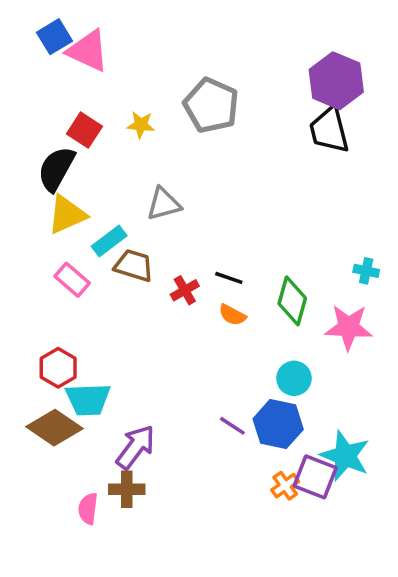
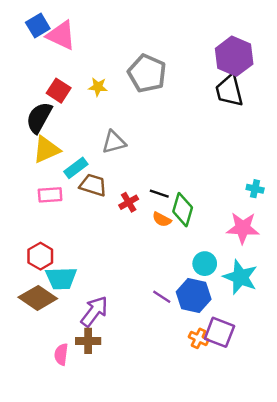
pink rectangle: (72, 280) -> (50, 195), turned -45
green diamond: (292, 301) -> (183, 210), moved
cyan star: (345, 456) -> (240, 277), moved
orange cross: (285, 486) -> (199, 338), turned -30

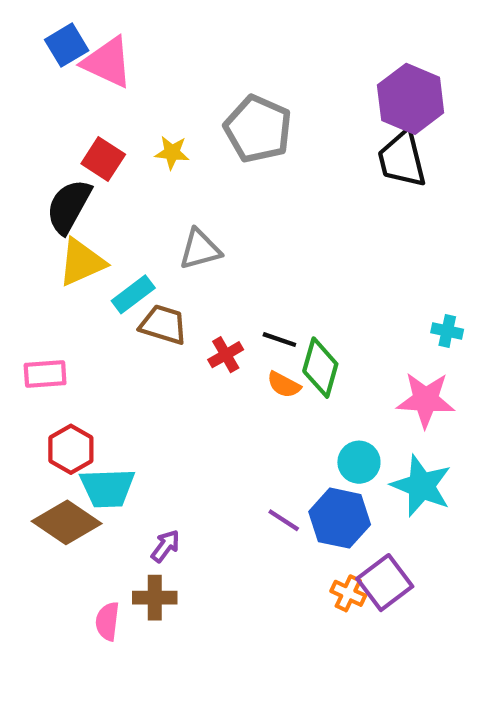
pink rectangle: (50, 195) -> (45, 374), moved
purple arrow: (94, 311) -> (165, 546), size x0.6
purple square: (219, 332) -> (385, 583), turned 32

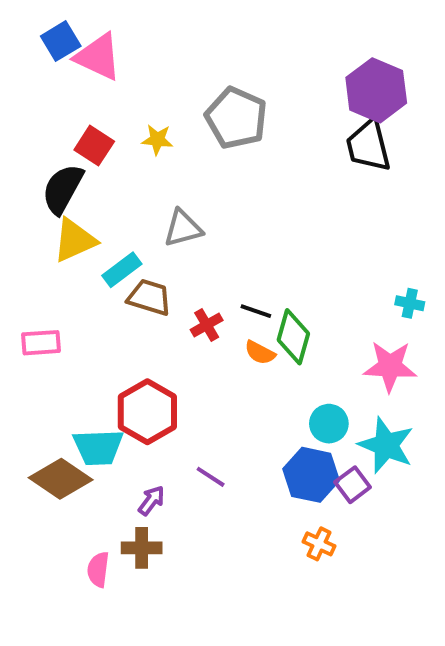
red hexagon: (71, 449) -> (147, 412), moved, size x1.4
purple line: (284, 520) -> (211, 477), moved
purple square: (385, 583) -> (353, 485), moved, size x0.7

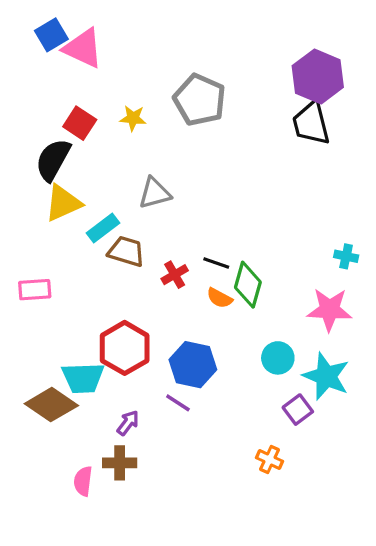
blue hexagon: (311, 475) -> (193, 365), moved

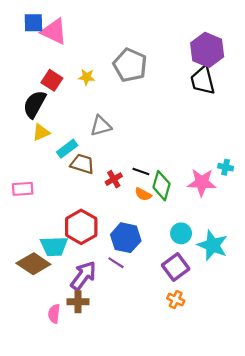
blue square: (51, 35) -> (33, 23), turned 30
yellow triangle: (63, 203) -> (41, 132), size x0.7
pink star: (329, 310) -> (202, 182), moved
purple square: (298, 410) -> (176, 267), moved, size x1.4
purple arrow: (128, 423) -> (83, 276), size x1.8

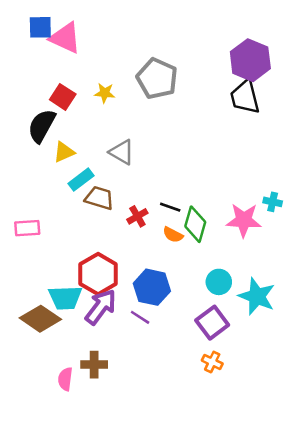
gray triangle: (101, 126) -> (122, 152), turned 45
yellow triangle: (41, 132) -> (64, 152), moved
purple arrow: (83, 276) -> (101, 307), moved

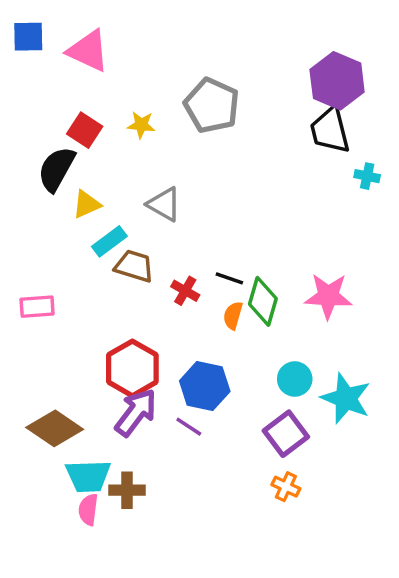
blue square: (40, 27) -> (28, 37), moved
cyan cross: (273, 202) -> (367, 176), moved
red cross: (137, 216) -> (185, 291), turned -30
orange semicircle: (173, 235) -> (233, 315), turned 78
cyan trapezoid: (65, 298) -> (88, 476), moved

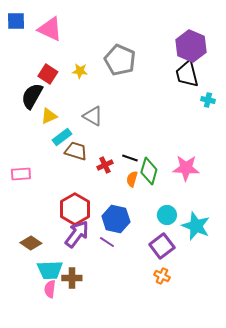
red cross: (185, 291) -> (105, 165), turned 35
brown diamond: (55, 428) -> (31, 243), size x0.7

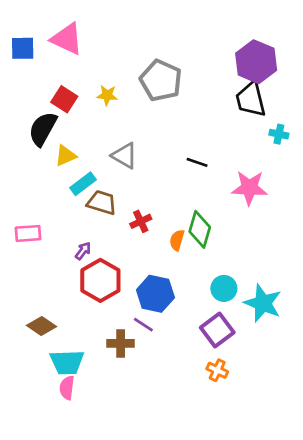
blue square: (16, 21) -> (23, 48), moved
black line: (130, 158) -> (197, 162), moved
pink star: (186, 168) -> (249, 188), moved
purple arrow: (77, 234) -> (83, 251), moved, size x0.5
brown cross: (72, 278) -> (121, 343), moved

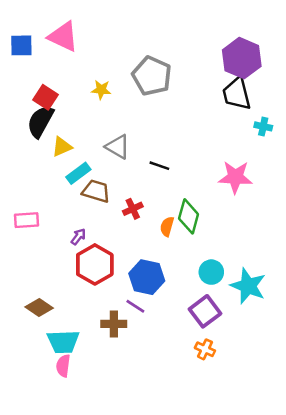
red square: (64, 99) -> (45, 97), moved
black line: (197, 162) -> (159, 166), moved

